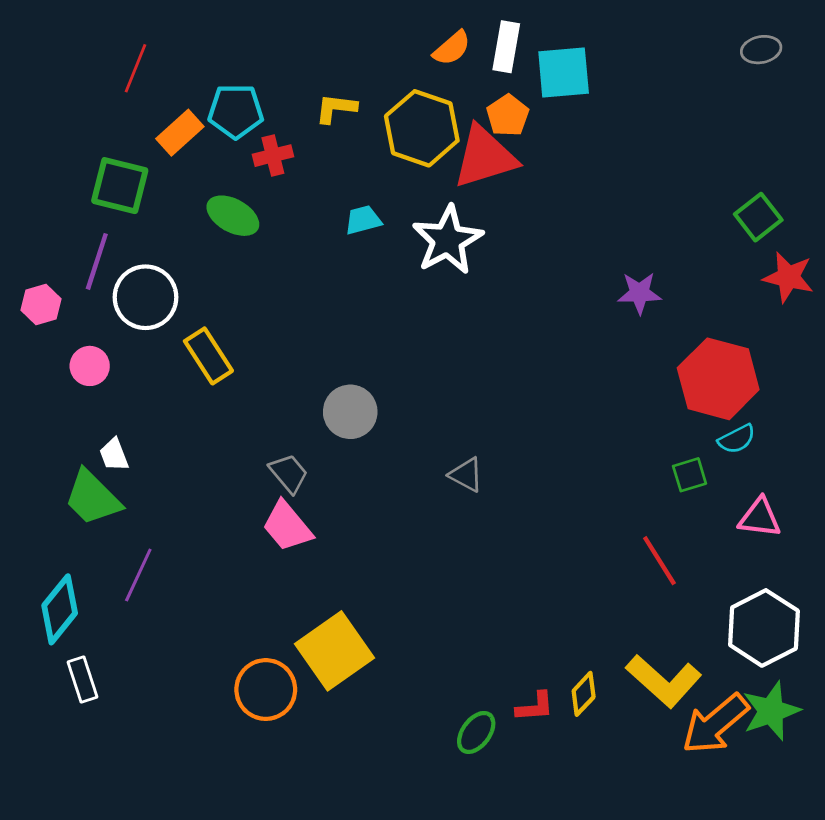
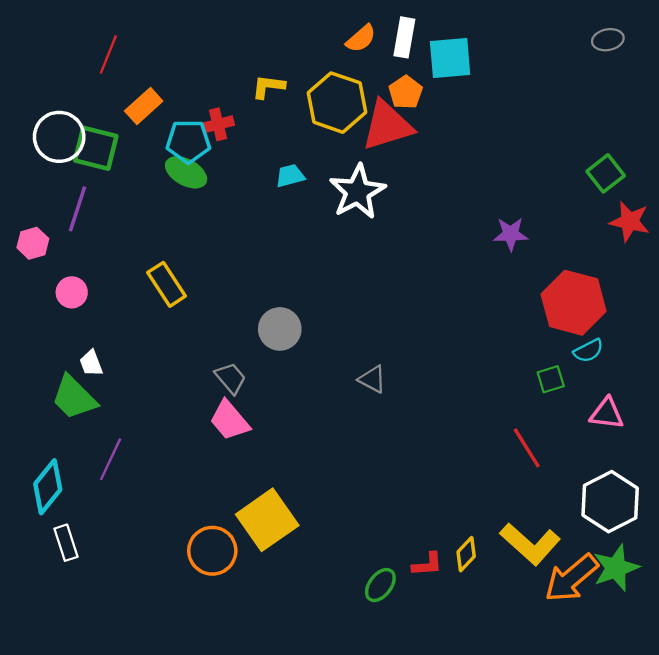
cyan pentagon: (236, 111) -> (188, 141), moved
white circle: (146, 297) -> (59, 137), moved

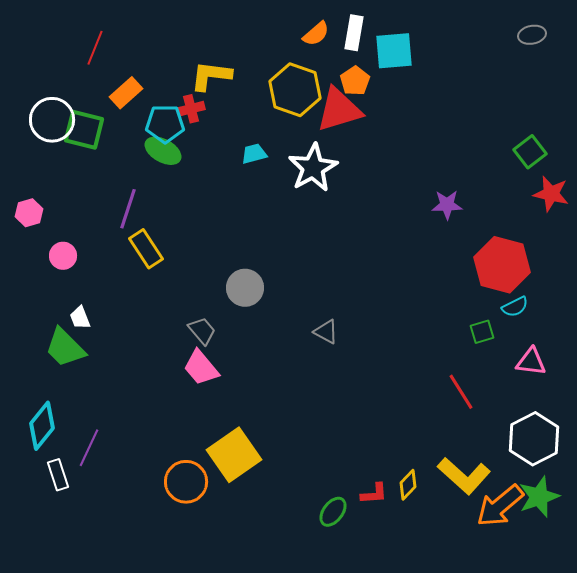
yellow L-shape: (268, 87) -> (211, 76), moved, size x1.4
purple line: (77, 209) -> (128, 209), moved
purple line: (111, 459) -> (89, 448), moved

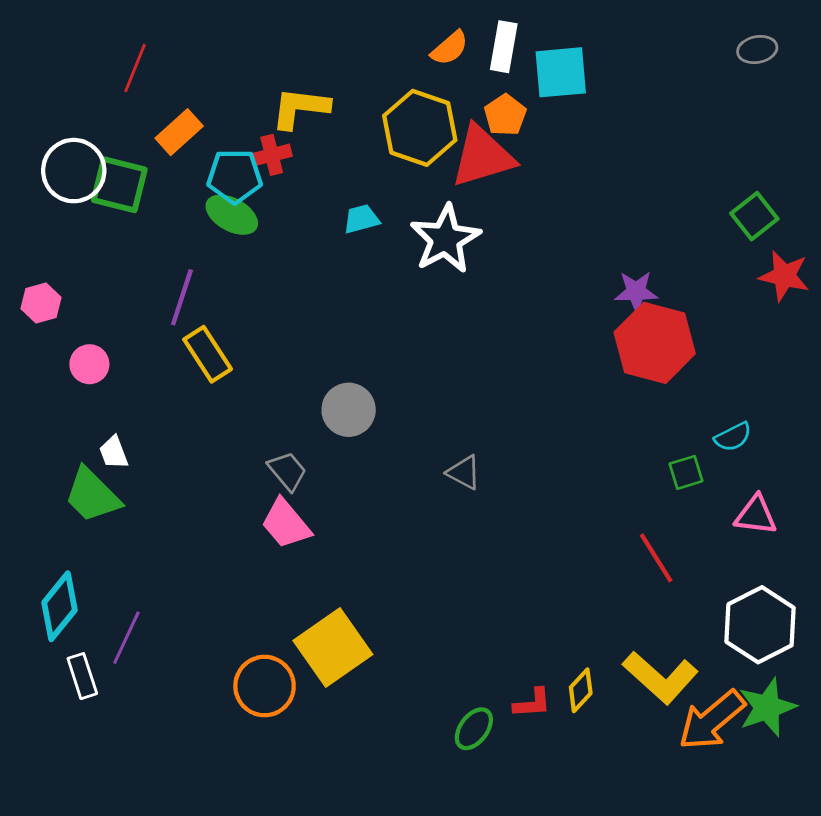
red hexagon: (502, 265) -> (655, 343), moved

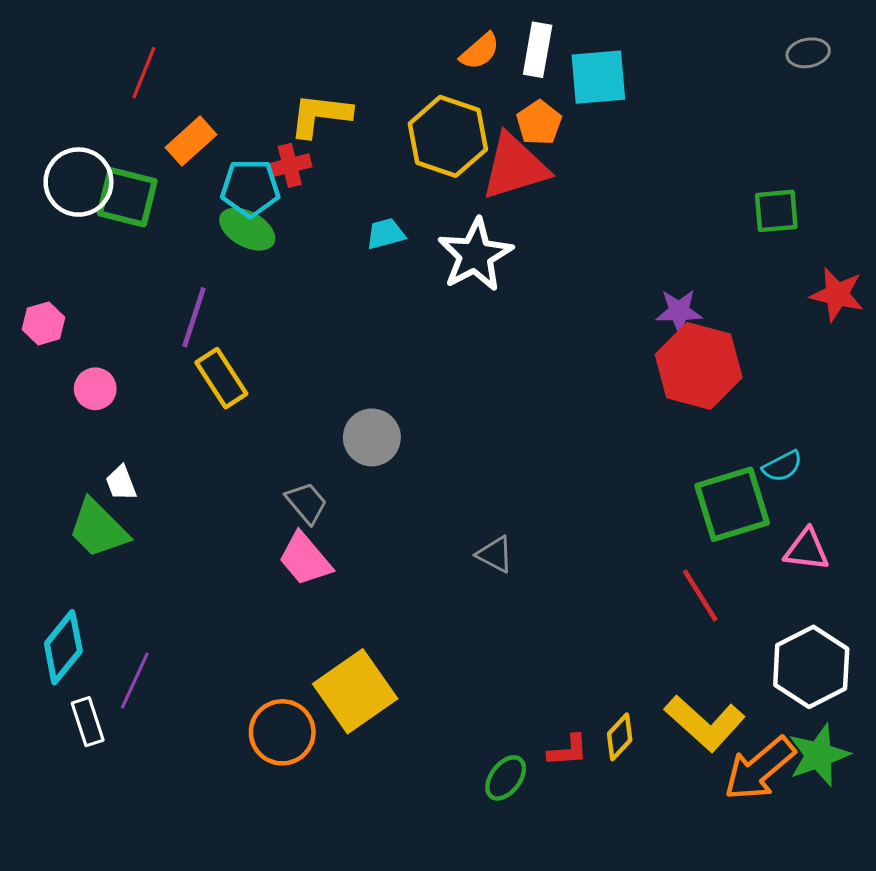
green square: (754, 216) -> (776, 211), moved, turned 33
gray triangle: (464, 472) -> (495, 554), moved
green square: (686, 472) -> (732, 504), size x2.0

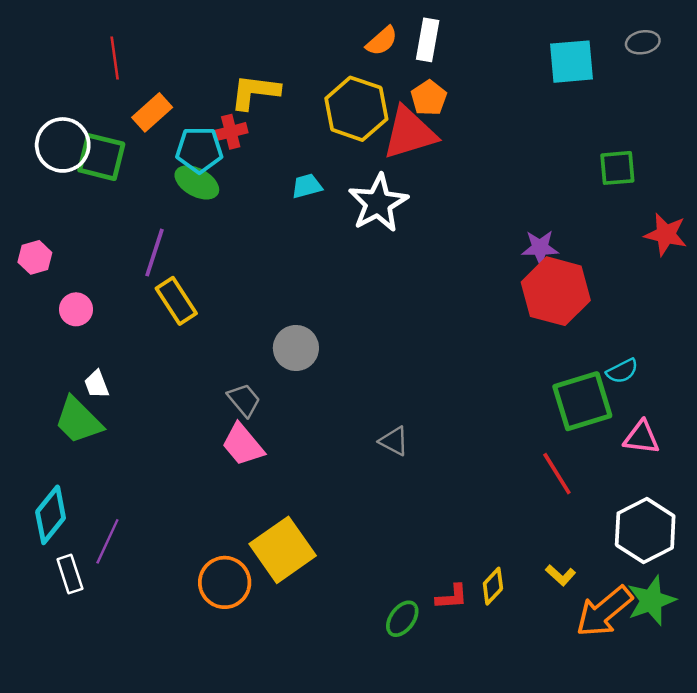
red line: (144, 73) -> (115, 58), turned -30
cyan square: (598, 77) -> (571, 62), moved
yellow L-shape: (705, 723) -> (561, 575), size x0.5

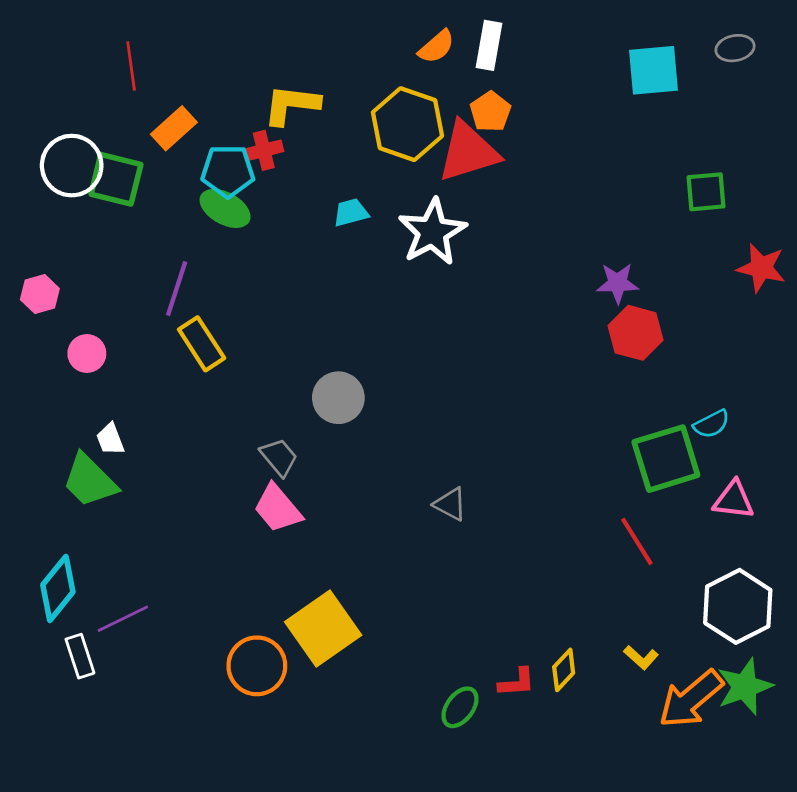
red hexagon: (556, 291) -> (636, 333), size x0.7
purple line: (107, 541) -> (123, 619), turned 39

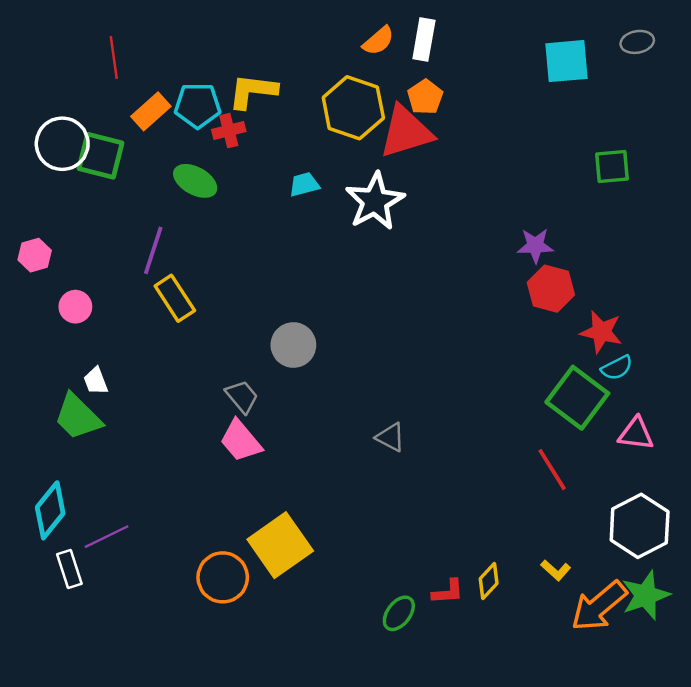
cyan pentagon: (228, 171) -> (198, 105), moved
red star: (761, 268) -> (601, 332), moved
green square: (666, 459) -> (577, 398), turned -36

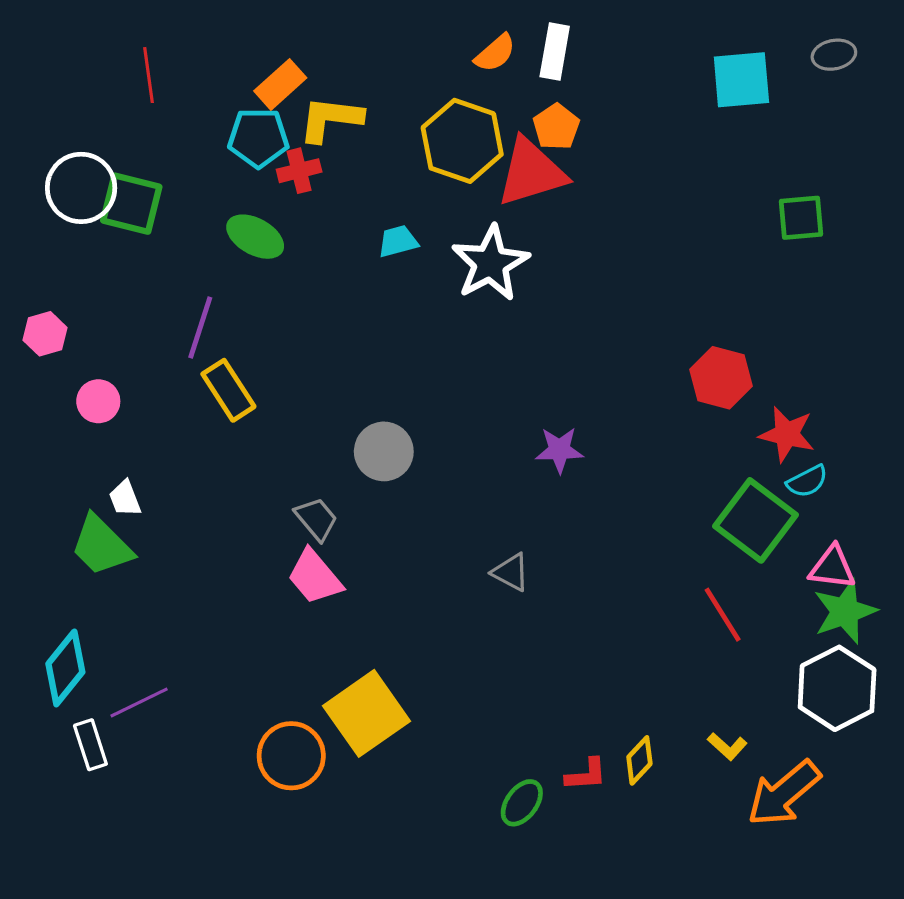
orange rectangle: (151, 111) -> (280, 84), moved
purple star: (535, 246) -> (559, 450), moved
green star: (646, 595) -> (845, 611), moved

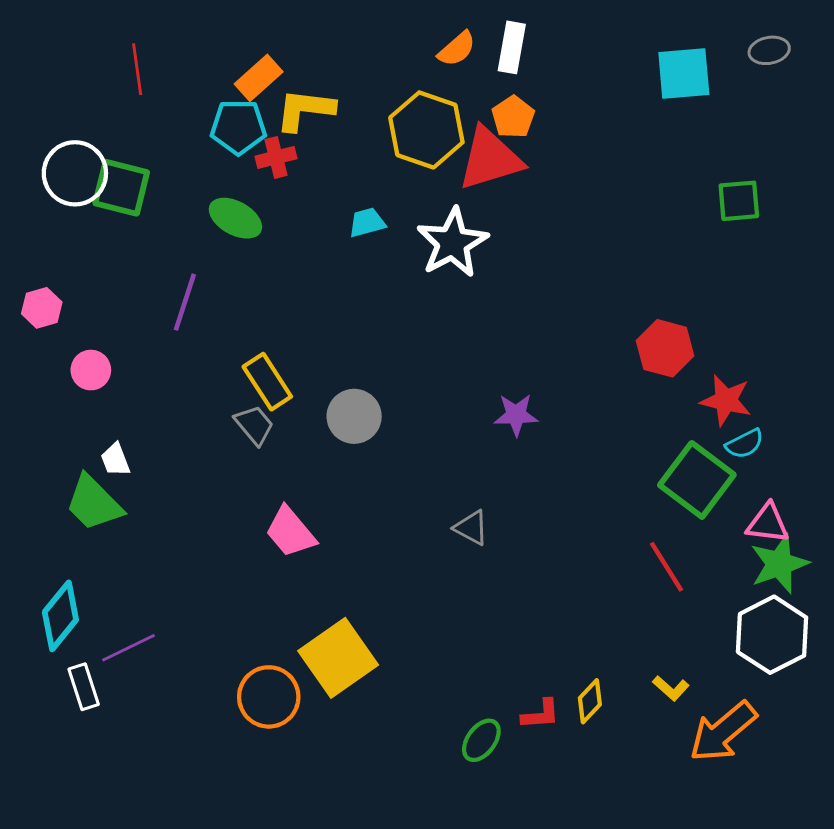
yellow rectangle: (228, 390) -> (267, 382), moved
gray trapezoid: (316, 519) -> (254, 425), moved

